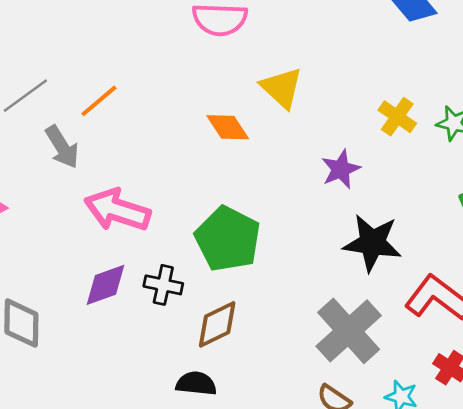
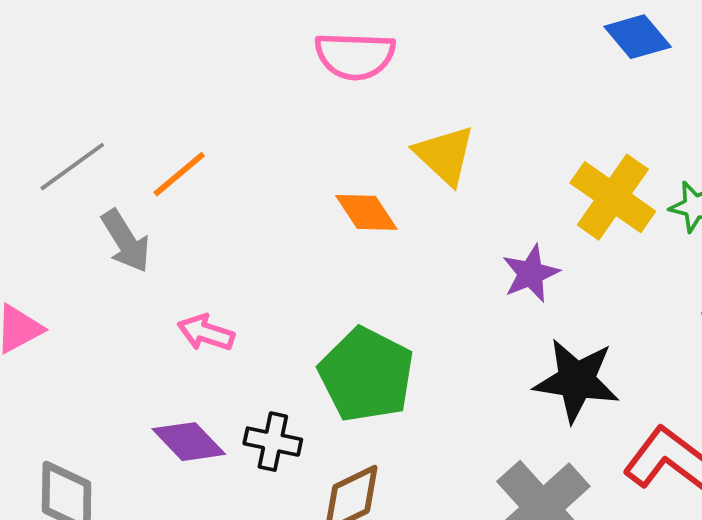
yellow cross: (397, 117) -> (613, 197), size x1.5
pink arrow: (117, 210) -> (206, 333), size x0.6
purple diamond: (105, 285) -> (189, 442), turned 66

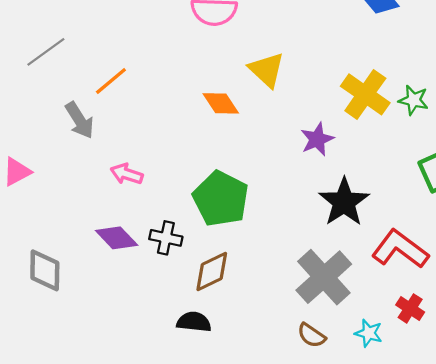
gray line: (72, 167) -> (46, 52), moved
black star: (576, 380) -> (344, 202), turned 30

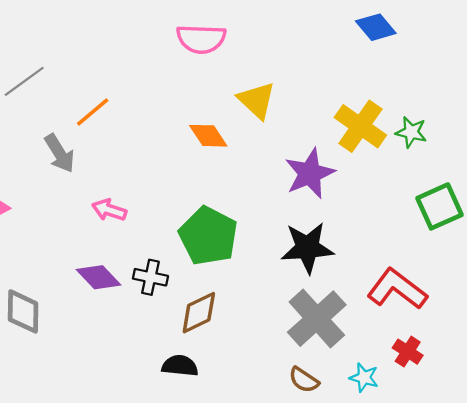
purple star: (317, 139) -> (310, 173), size x1.4
black star: (344, 202) -> (307, 248), moved, turned 30

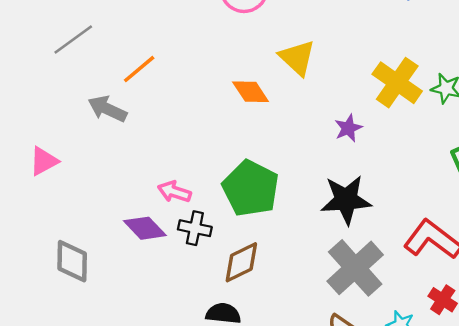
gray arrow: (60, 153) -> (107, 109), turned 147
purple star: (310, 173) -> (348, 128), size x0.6
pink arrow: (109, 210) -> (174, 192), moved

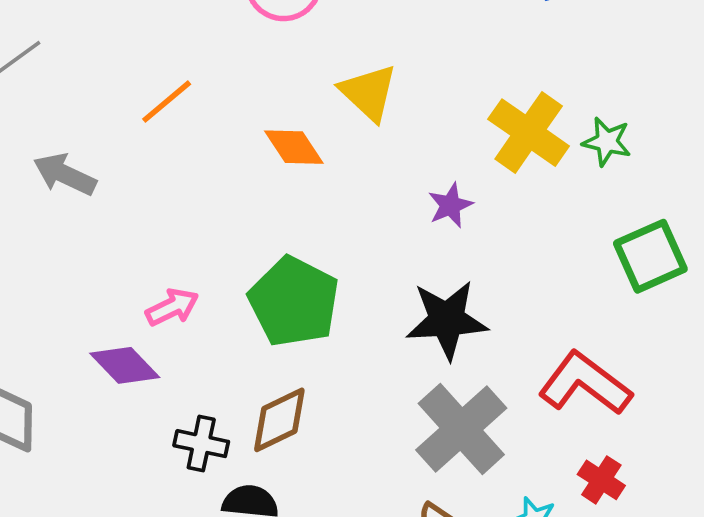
orange line: (139, 69) -> (167, 102), moved
pink arrow: (174, 192) -> (172, 307), turned 136
black cross: (195, 228) -> (201, 444), moved

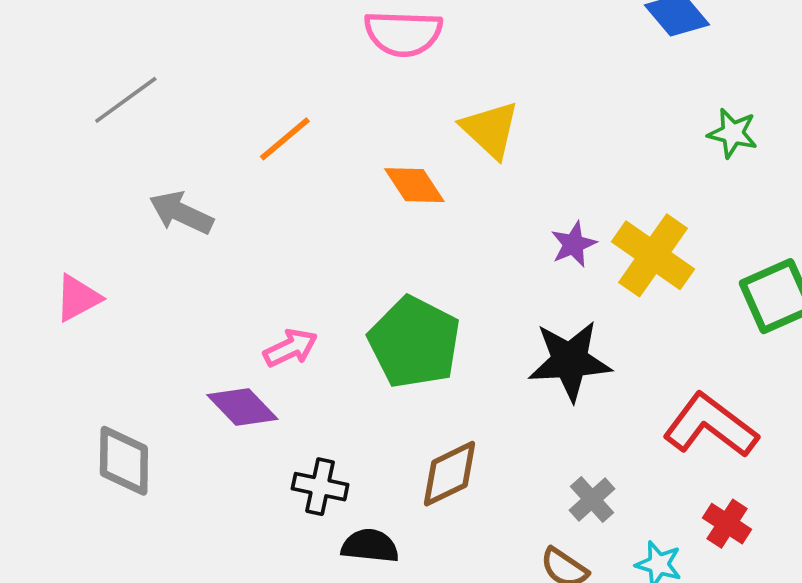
yellow cross: (529, 133) -> (653, 255), moved
green star: (607, 142) -> (733, 133), moved
brown diamond: (279, 420) -> (450, 474), moved
gray cross: (461, 429) -> (592, 500), moved, size x0.5

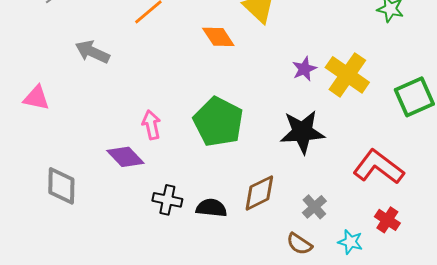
pink triangle: (78, 298) -> (36, 98), turned 40
pink arrow: (290, 348) -> (151, 125), turned -76
brown diamond: (450, 474) -> (259, 193), moved
black semicircle: (370, 546) -> (211, 208), moved

